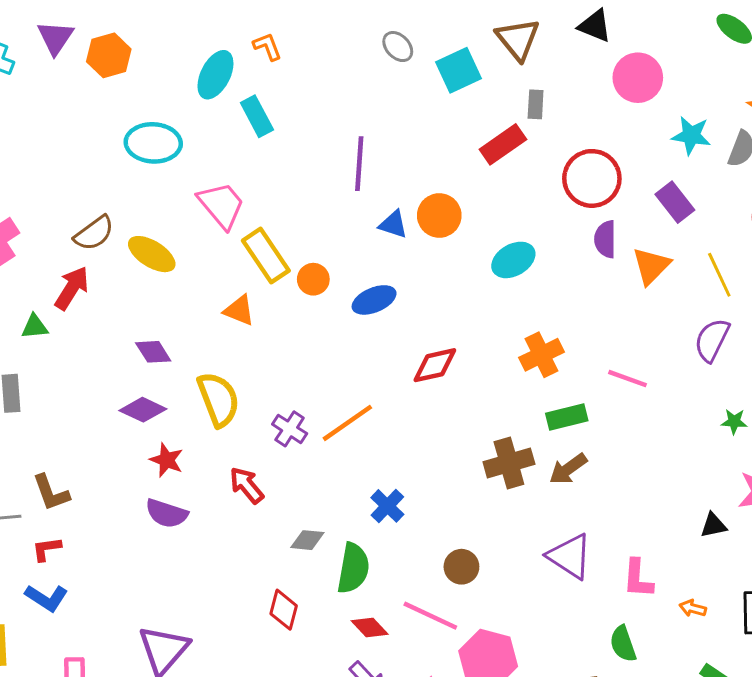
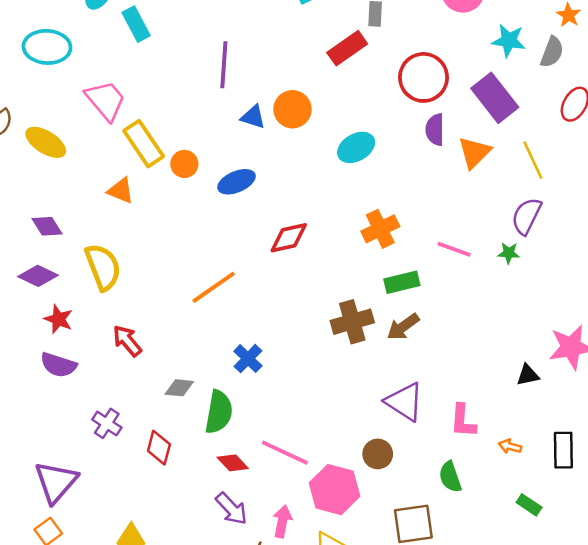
purple rectangle: (675, 202) -> (495, 98), size x1.4
green star: (734, 421) -> (509, 253), moved
purple cross: (290, 429) -> (107, 423), moved
brown circle: (461, 567) -> (378, 454), moved

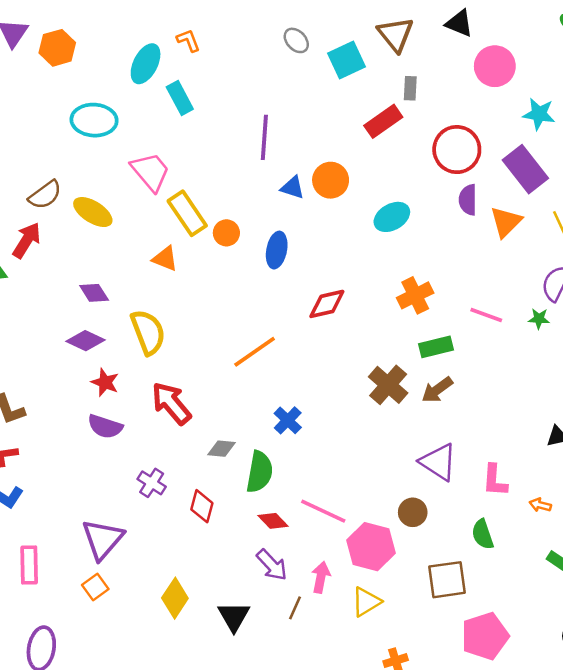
blue ellipse: (237, 182) -> (277, 250), turned -56
brown cross: (352, 322) -> (388, 385), turned -33
red arrow: (127, 341) -> (171, 403), size x1.4

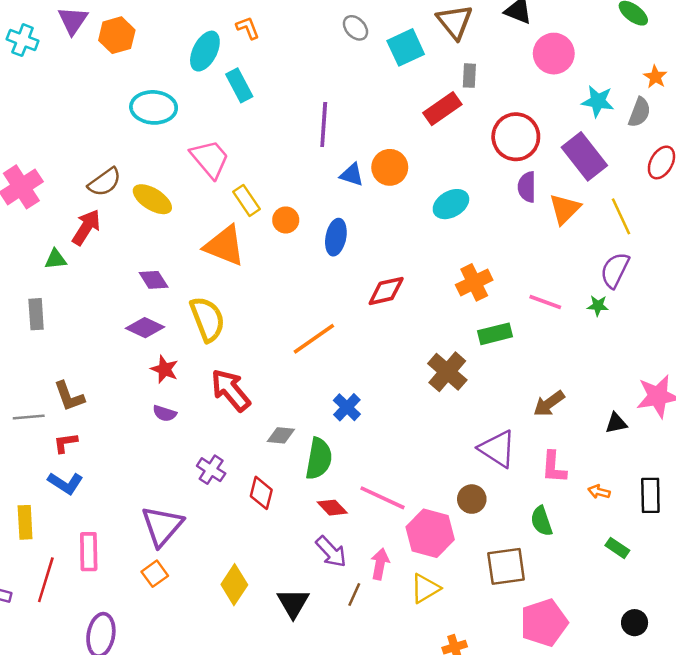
yellow rectangle: (187, 213) -> (247, 200), size x0.7
orange triangle: (165, 259) -> (225, 246), size x1.6
brown arrow: (437, 390) -> (549, 404), moved
purple semicircle: (105, 427) -> (165, 413), size x0.7

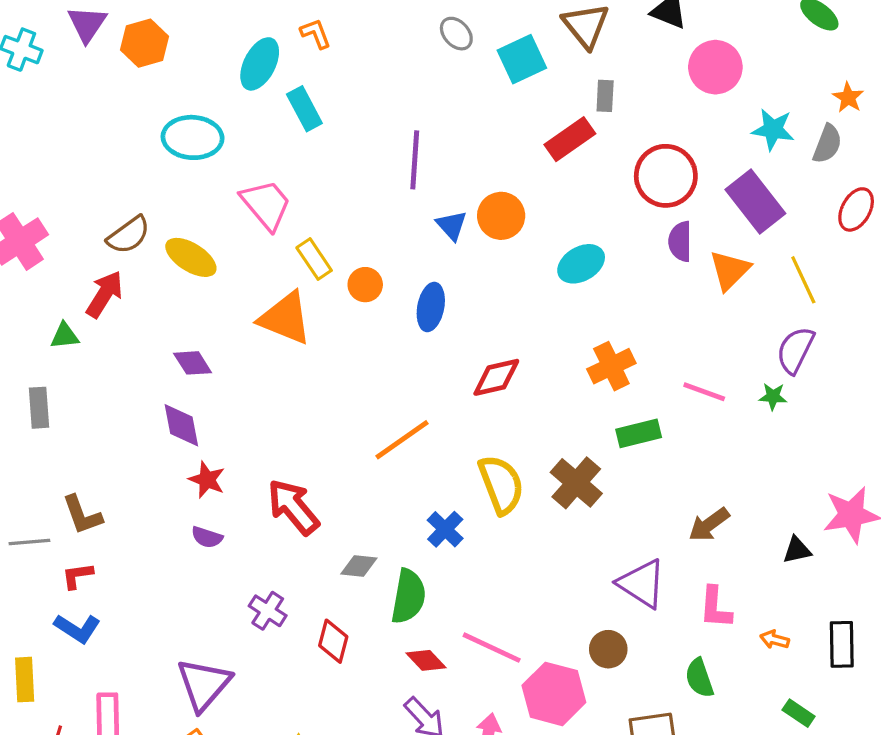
blue triangle: (352, 175) -> (452, 225), turned 30
yellow semicircle: (207, 319) -> (501, 484), moved
purple diamond: (145, 328) -> (181, 425), turned 54

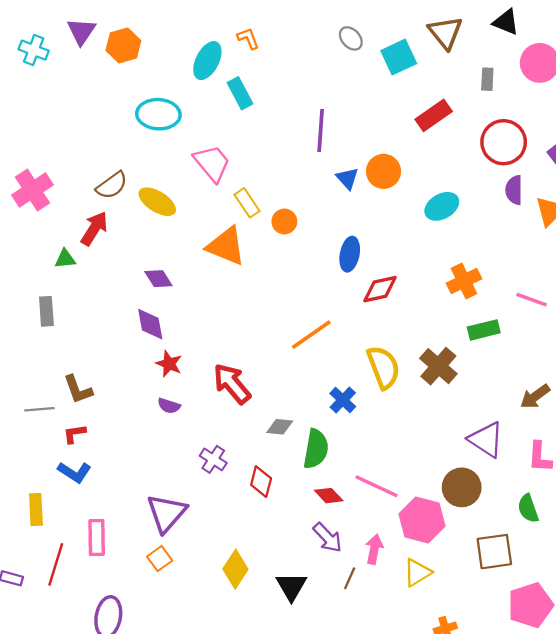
gray rectangle: (605, 96) -> (487, 79), moved
blue ellipse: (431, 307) -> (350, 254), moved
brown circle: (608, 649) -> (462, 487), size x1.4

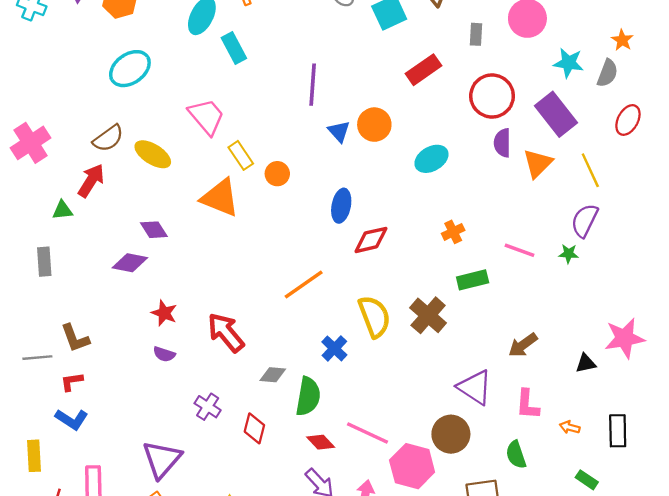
cyan ellipse: (158, 114) -> (130, 69), moved, turned -39
orange cross: (464, 281) -> (453, 232), size x0.7
purple diamond: (150, 324) -> (130, 263), moved, turned -68

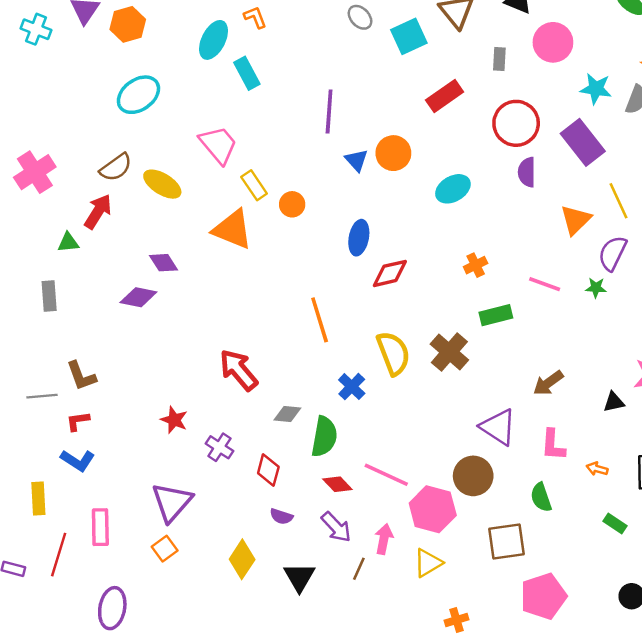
orange triangle: (538, 163) -> (576, 220), moved
orange line: (304, 284) -> (320, 320), turned -72
red star: (164, 313) -> (174, 420), moved
purple semicircle: (164, 354) -> (281, 516), moved

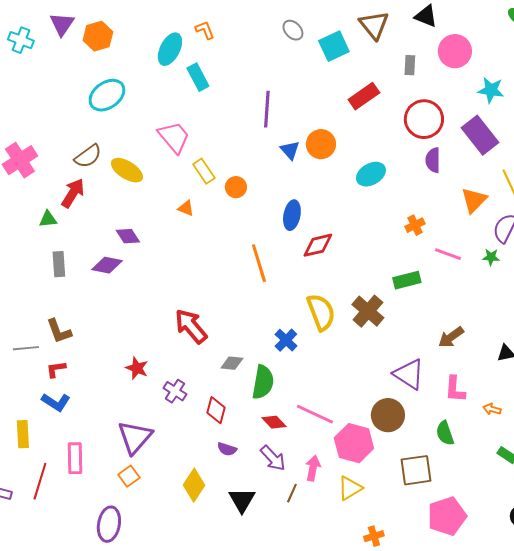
orange triangle: (233, 229) -> (186, 208), size x0.5
orange cross: (476, 265) -> (415, 225), moved
gray rectangle: (49, 296) -> (59, 264), moved
orange line: (320, 320) -> (259, 263), moved
purple ellipse: (112, 608) -> (109, 524), moved

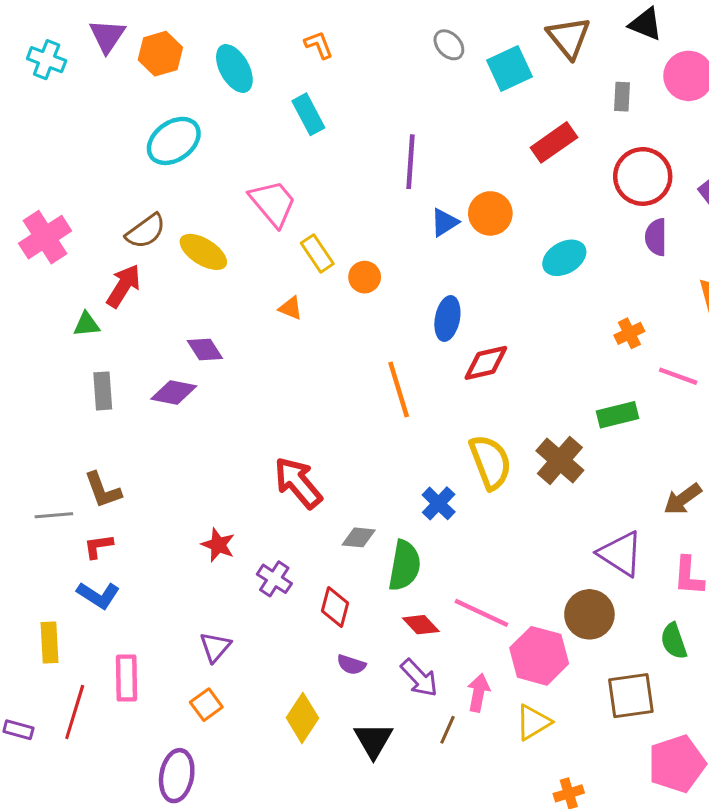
cyan ellipse: (170, 49) -> (234, 68), moved, turned -56
blue triangle: (290, 150) -> (444, 222), turned 40
purple triangle: (135, 437) -> (215, 647), size x0.6

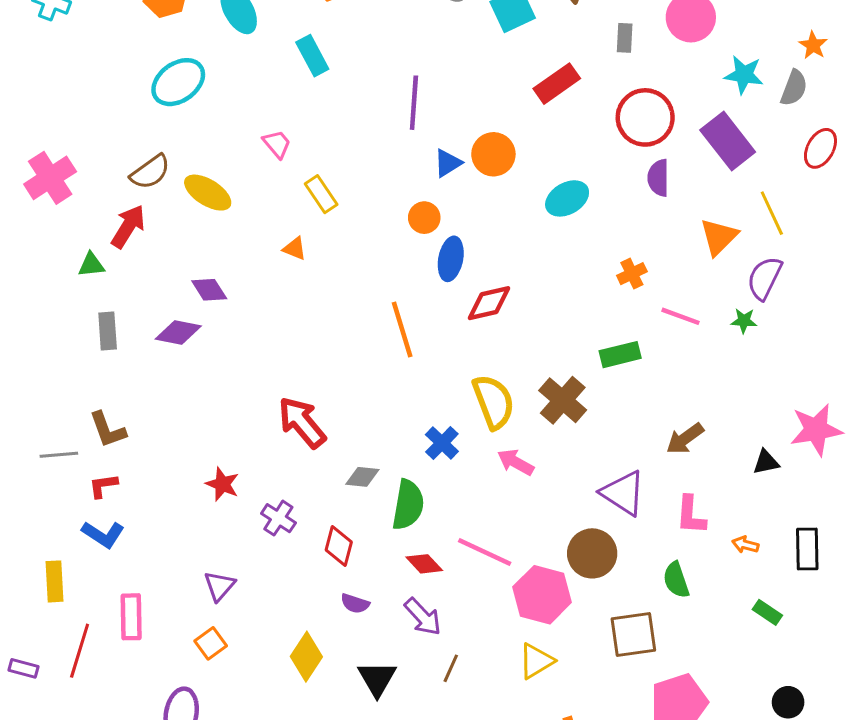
pink trapezoid: (273, 203) -> (277, 144), size x0.6
orange circle: (365, 277) -> (424, 218), moved
pink arrow: (478, 693) -> (516, 462), moved, turned -72

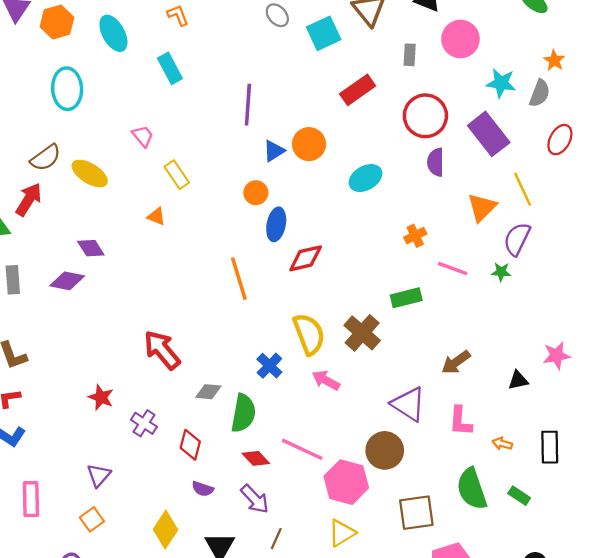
cyan ellipse: (178, 82) -> (67, 89), turned -57
pink star: (816, 430) -> (557, 355), size x0.7
green semicircle: (676, 580) -> (472, 489), moved, size x1.5

